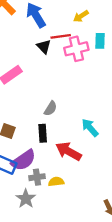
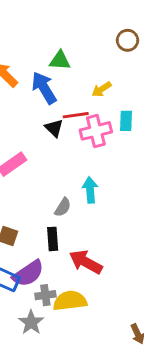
cyan arrow: (90, 128) -> (90, 190), moved, turned 36
yellow semicircle: (56, 182) -> (70, 301), size x1.6

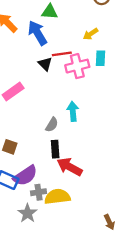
yellow arrow: (102, 89) -> (91, 34), moved
black rectangle: (53, 239) -> (55, 149), moved

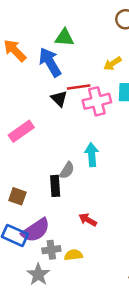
black rectangle: (55, 149) -> (55, 186), moved
red arrow: (70, 167) -> (88, 220), size x0.6
yellow semicircle: (57, 197) -> (73, 255), size x0.6

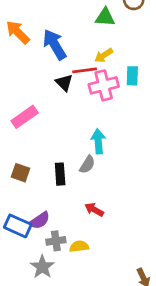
green triangle: (64, 37) -> (105, 17), moved
yellow arrow: (112, 64) -> (104, 55), moved
gray semicircle: (67, 170) -> (87, 165), moved
brown square: (17, 196) -> (20, 173), moved
purple semicircle: (36, 230) -> (40, 220), size x0.7

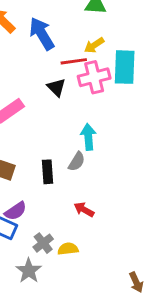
cyan rectangle: (132, 76) -> (125, 67), size x1.6
black triangle: (64, 83) -> (56, 87), moved
purple semicircle: (40, 220) -> (16, 211), moved
gray cross: (56, 241) -> (43, 243), turned -30

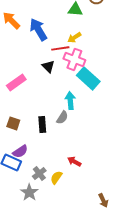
cyan rectangle: (125, 67) -> (88, 78), moved, turned -50
pink cross: (94, 77) -> (74, 59), turned 35
red arrow: (84, 210) -> (74, 161), moved
yellow semicircle: (68, 249) -> (56, 177), turned -48

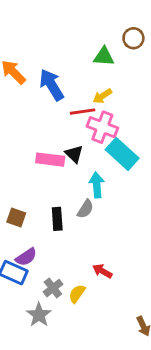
black triangle: (48, 66) -> (74, 154), moved
pink rectangle: (16, 82) -> (50, 160), moved, turned 42

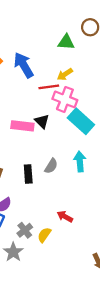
cyan arrow: (97, 185) -> (80, 161), moved

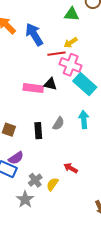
black triangle: (42, 121) -> (50, 84), turned -32

